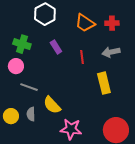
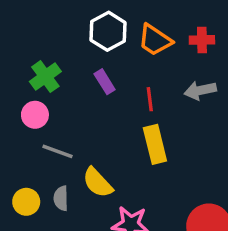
white hexagon: (45, 14) -> (108, 31), moved
green cross: (22, 44) -> (45, 77), turned 36
yellow rectangle: (104, 83) -> (155, 144), moved

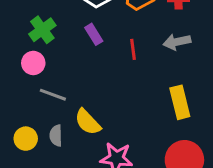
yellow rectangle: (155, 144) -> (180, 102), moved

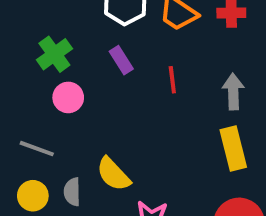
gray arrow: (177, 42) -> (233, 92), moved, turned 100
pink circle: (33, 63) -> (68, 97), moved
gray line: (53, 95) -> (37, 149), moved

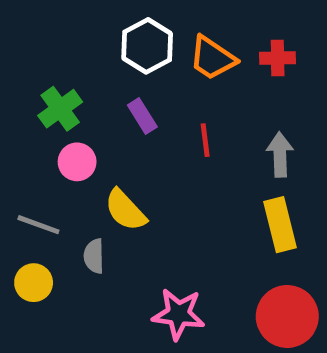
yellow semicircle: (113, 174) -> (125, 210), moved
gray semicircle: (72, 192) -> (94, 256), moved

